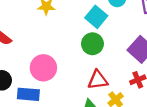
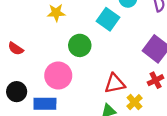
green circle: (92, 44) -> (80, 45), moved

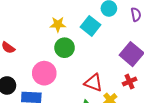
yellow star: (56, 13) -> (58, 24), moved
red triangle: (115, 84) -> (94, 83), turned 30

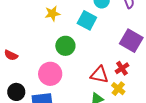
yellow star: (58, 24) -> (52, 14), moved
red cross: (130, 82) -> (122, 68), moved

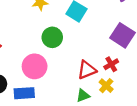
red triangle: (99, 75) -> (87, 70), turned -36

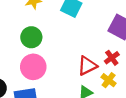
green circle: (52, 37) -> (31, 37), moved

